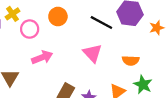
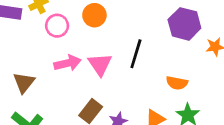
black line: (101, 22) -> (136, 54), moved, turned 70
pink triangle: (93, 53) -> (100, 64), moved

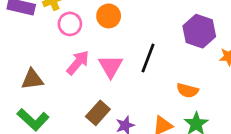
pink arrow: (67, 63) -> (78, 63), turned -40
brown triangle: (24, 83) -> (32, 79), turned 40

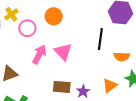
black line: (148, 58) -> (100, 39), moved
brown rectangle: (98, 113) -> (62, 87), turned 66

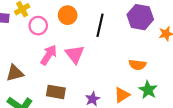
black line: (100, 39) -> (100, 25), moved
brown rectangle: (62, 87) -> (56, 92), moved

